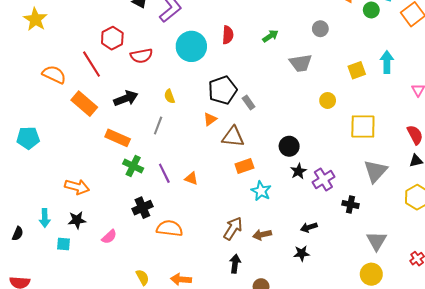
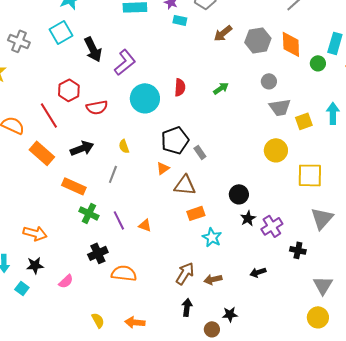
gray trapezoid: (301, 63) -> (280, 107), moved
yellow circle: (328, 100) -> (276, 150), size x1.5
cyan square: (63, 244) -> (22, 288), turned 32
black star: (302, 253) -> (230, 314), moved

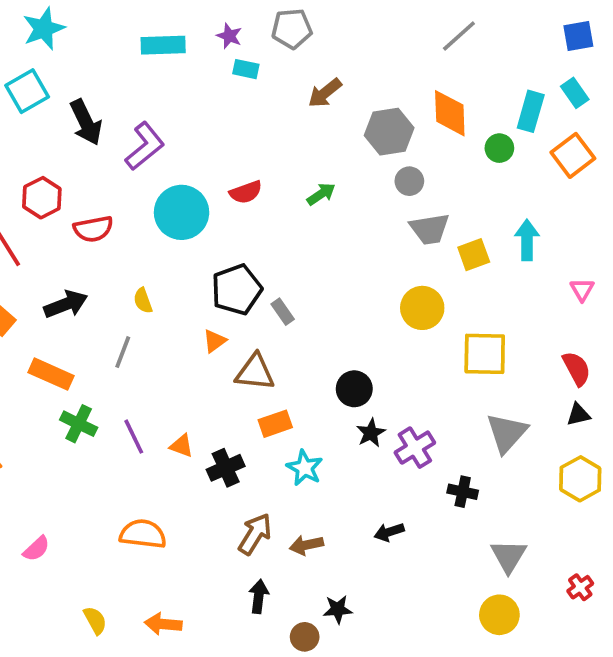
gray hexagon: (258, 40) -> (389, 132), moved
red semicircle: (180, 87) -> (246, 192), turned 66
black cross: (98, 253) -> (226, 468), moved

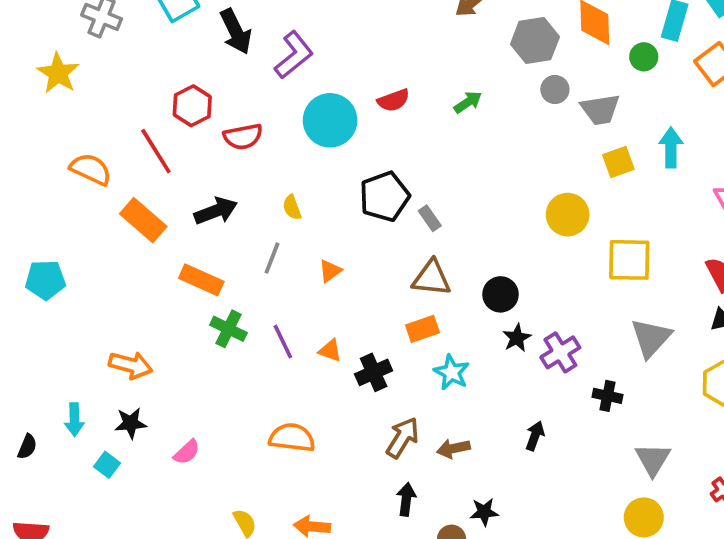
gray trapezoid: (430, 229) -> (600, 109), moved
orange triangle: (215, 341) -> (330, 271), moved
brown triangle: (255, 372) -> (432, 278), moved
black arrow: (389, 532) -> (535, 436), turned 128

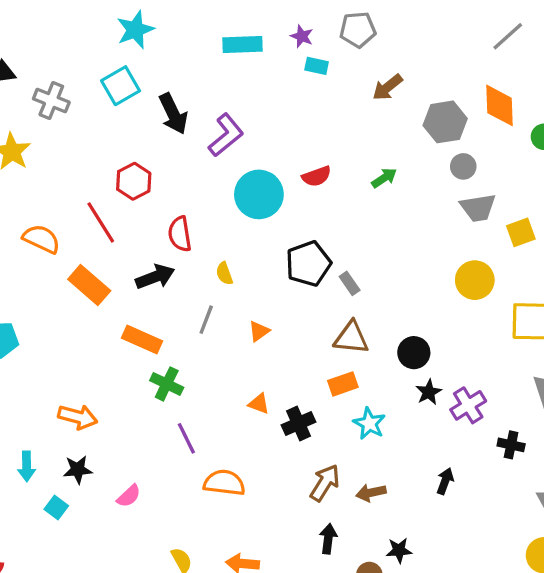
gray trapezoid: (600, 109) -> (478, 208), moved
red semicircle: (243, 137) -> (180, 234), moved, turned 92
purple line: (283, 342) -> (186, 438), moved

